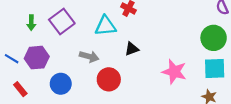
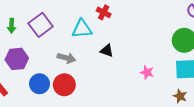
black triangle: (132, 49) -> (107, 51), turned 40
pink star: (174, 72) -> (147, 72), size x0.6
red circle: (109, 79) -> (64, 85), moved

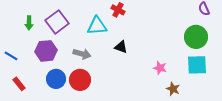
purple hexagon: (17, 59) -> (46, 51), moved
brown star: (180, 96) -> (173, 89), moved

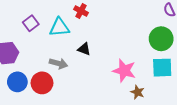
purple square: (57, 22) -> (31, 23), moved, size x0.7
gray arrow: (82, 54) -> (58, 63), moved
pink star: (160, 68) -> (124, 71), size x1.6

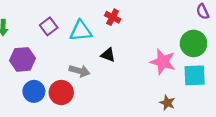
red cross: (81, 11) -> (113, 17), moved
pink star: (124, 71) -> (163, 62), moved

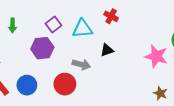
black triangle: (108, 55) -> (107, 50), turned -40
purple hexagon: (22, 59) -> (42, 48), moved
blue circle: (34, 91) -> (27, 85), moved

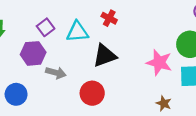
black triangle: (107, 50) -> (105, 56), size x1.6
gray arrow: (81, 65) -> (56, 73), moved
red circle: (65, 84) -> (92, 93), moved

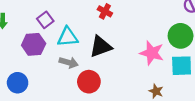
cyan triangle: (77, 32) -> (68, 37), moved
gray arrow: (56, 73) -> (69, 62), moved

